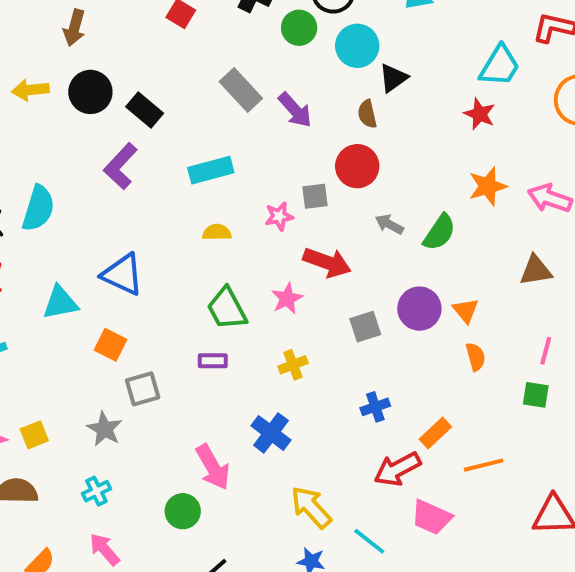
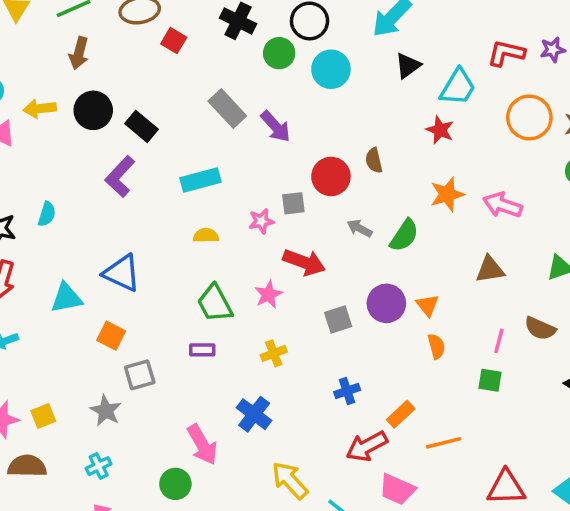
black triangle: (393, 78) -> (408, 66), moved
brown semicircle: (367, 114) -> (374, 160), moved
cyan semicircle: (38, 208) -> (47, 214), size x0.6

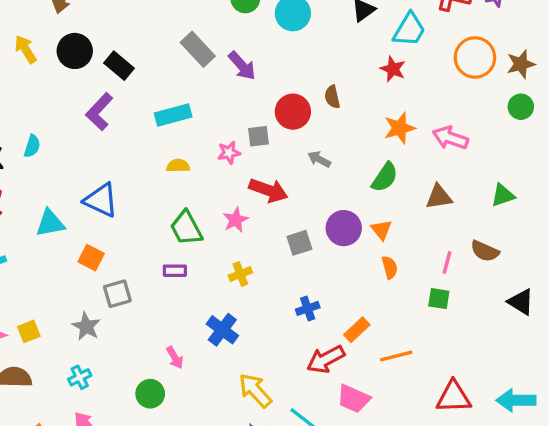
yellow arrow: (40, 109) -> (26, 49), turned 64
green semicircle: (404, 235) -> (385, 177), moved
pink arrow: (202, 445) -> (175, 358), size x0.6

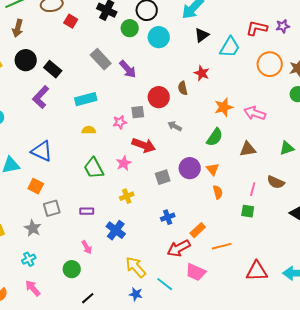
red star: (393, 69) -> (202, 73), moved
purple rectangle: (175, 271) -> (87, 211), moved

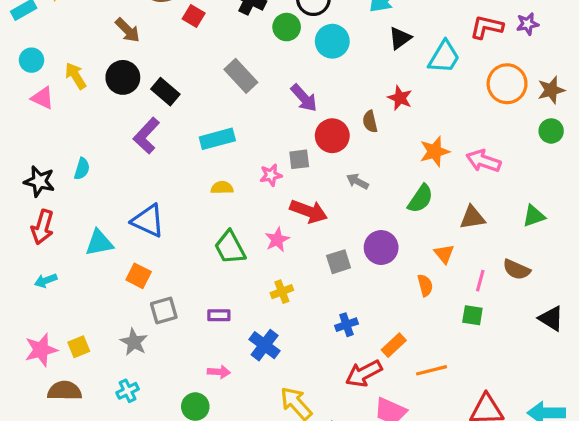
brown arrow: (18, 28) -> (128, 30), moved, turned -60
purple arrow: (128, 69) -> (304, 98), moved
orange triangle: (213, 169) -> (444, 254), moved
pink arrow: (87, 247) -> (219, 372), turned -56

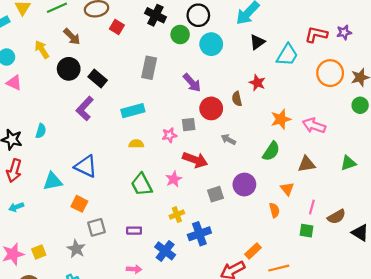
yellow arrow: (76, 76) -> (42, 50), moved
gray rectangle: (241, 76) -> (149, 68), turned 55
brown semicircle: (517, 270) -> (337, 217), moved, turned -54
blue cross: (346, 325) -> (199, 234), moved, size x1.5

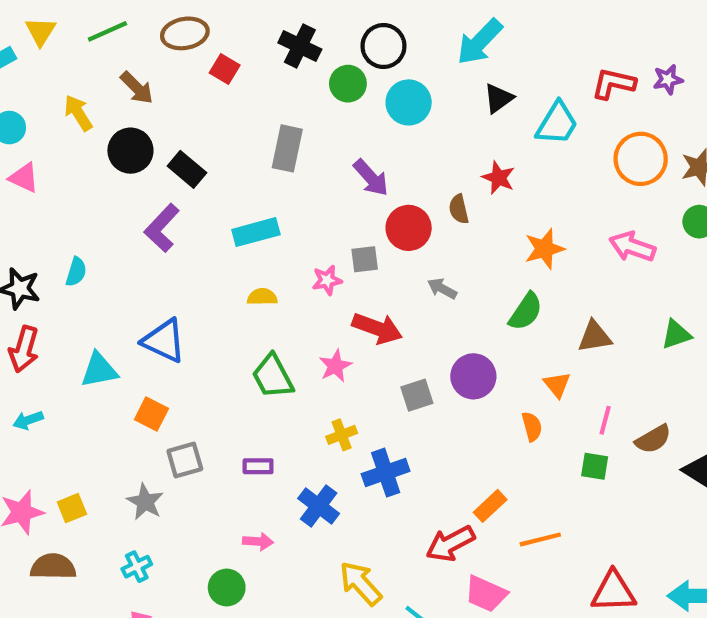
pink arrow: (314, 126) -> (632, 247), moved

